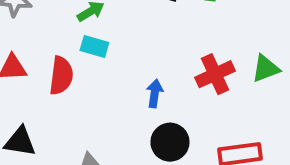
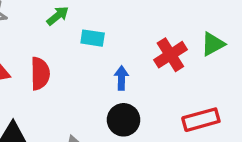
cyan rectangle: (94, 46) -> (93, 38), moved
black circle: (170, 142) -> (124, 120), moved

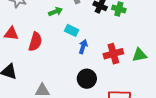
blue arrow: (121, 78) -> (83, 47), moved
black circle: (124, 120) -> (87, 79), moved

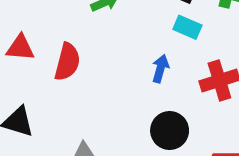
cyan rectangle: (72, 30) -> (187, 27), moved

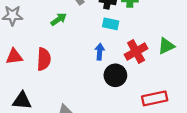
black circle: (170, 131) -> (115, 75), moved

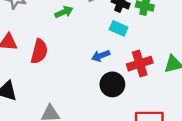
blue arrow: (100, 52) -> (101, 56), turned -126

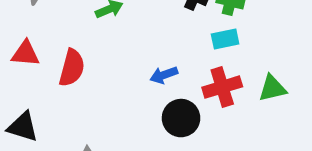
cyan rectangle: (119, 28) -> (225, 39), moved, turned -36

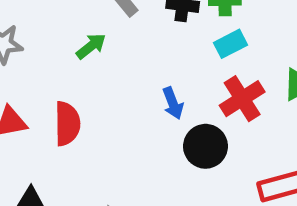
blue arrow: (164, 75) -> (173, 103), turned -76

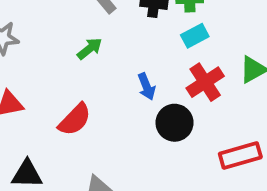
green arrow: (91, 46) -> (90, 49), moved
red semicircle: (67, 124) -> (75, 120), moved, turned 45

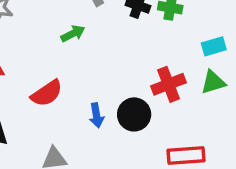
cyan rectangle: (195, 36) -> (214, 46), moved
blue arrow: (147, 87) -> (96, 115), moved

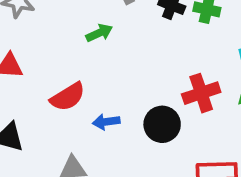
blue arrow: (96, 115) -> (106, 122), moved, turned 90

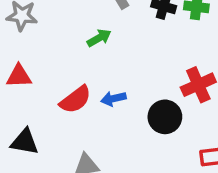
blue arrow: (106, 122) -> (113, 99), moved

